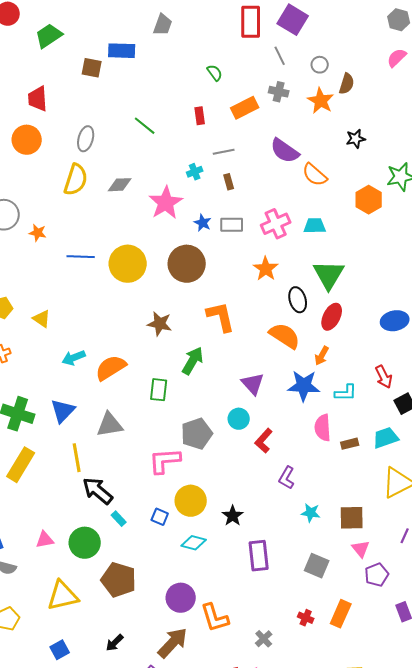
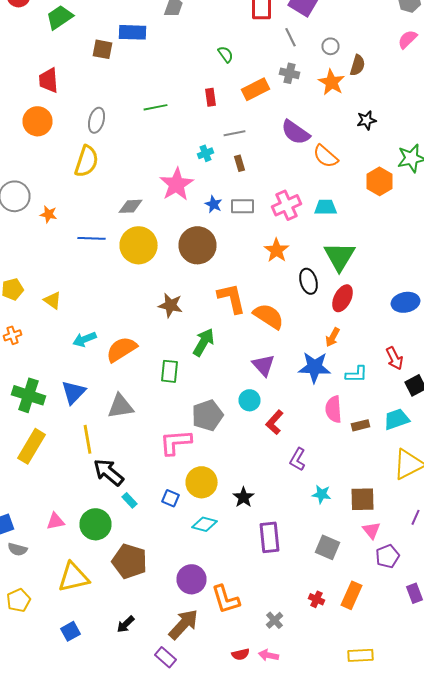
green line: (145, 126) -> (156, 107), turned -50
gray diamond: (120, 185) -> (130, 206), moved
orange semicircle: (285, 336) -> (268, 316), moved

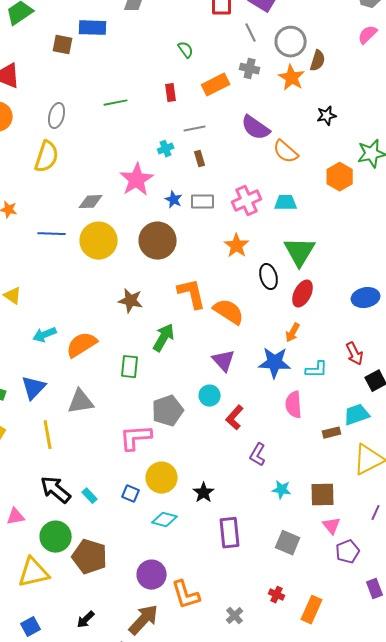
gray circle: (330, 46) -> (291, 42), size x1.8
brown rectangle: (360, 425) -> (332, 433), moved
black arrow: (108, 472) -> (56, 490), moved
green circle: (96, 524) -> (56, 537), moved
orange rectangle: (352, 595) -> (312, 610), moved

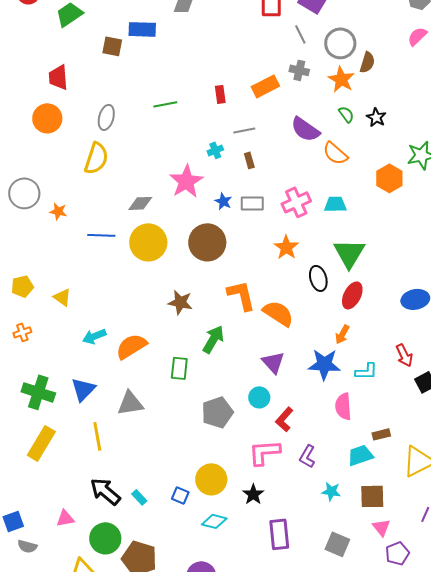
green semicircle: (186, 50) -> (346, 114), moved
black star: (327, 116) -> (376, 117), turned -30
cyan trapezoid: (357, 415) -> (360, 455), moved
pink L-shape: (136, 438) -> (264, 452), moved

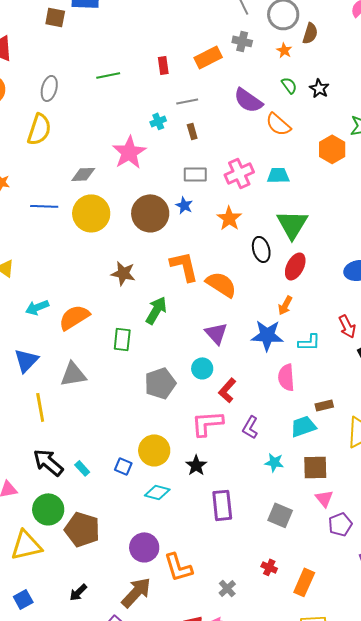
orange star: (341, 79) -> (284, 50), size x0.6
blue star: (223, 201) -> (184, 205), moved

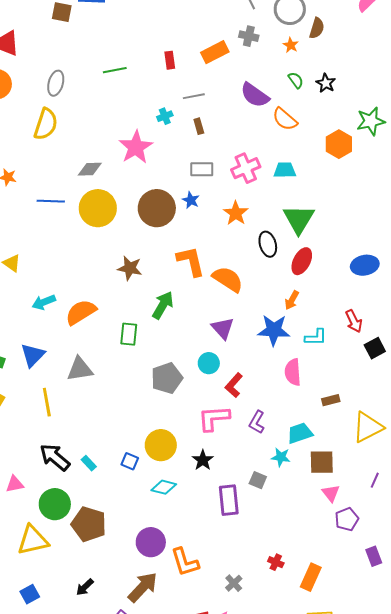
cyan trapezoid: (303, 426) -> (300, 433), moved
gray square: (280, 515) -> (258, 480), moved, size x0.7

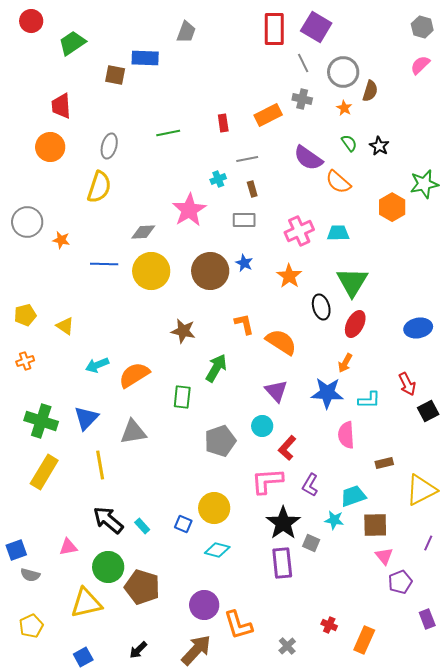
gray rectangle: (202, 169) -> (244, 220), moved
orange L-shape: (191, 261) -> (244, 324), size x0.7
black star: (203, 460) -> (283, 523), moved, size x1.6

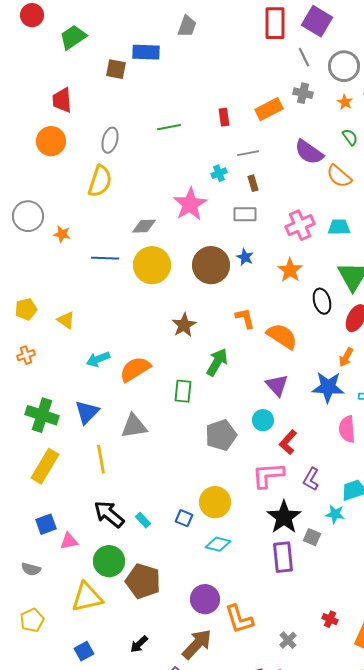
brown star: (183, 331) -> (184, 325), turned 30
blue square: (16, 550) -> (46, 524), moved

